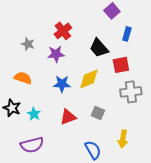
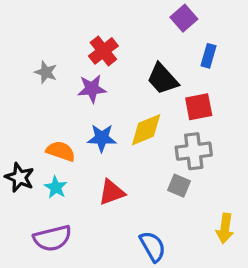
orange semicircle: (23, 78) -> (61, 151), moved
gray cross: (131, 92) -> (194, 151), moved
gray square: (98, 113) -> (179, 186), moved
yellow arrow: (123, 139) -> (225, 228), moved

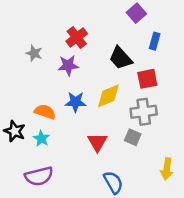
red triangle: (112, 192) -> (97, 142), moved, turned -40

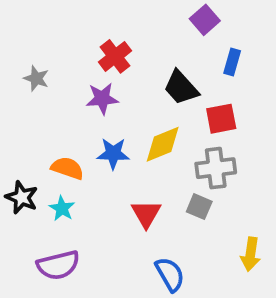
gray star: (34, 53) -> (36, 78), moved

